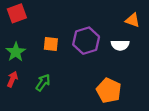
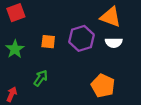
orange triangle: (133, 20) -> (110, 17), moved, size x1.5
red arrow: (12, 79) -> (12, 94), moved

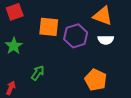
orange square: (48, 42) -> (49, 27), moved, size x1.5

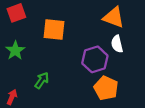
purple hexagon: (76, 36) -> (95, 59), moved
white semicircle: (106, 40) -> (117, 44), turned 77

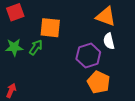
green star: (15, 51) -> (14, 47), turned 30
green arrow: (42, 80) -> (36, 47), moved

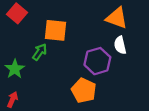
red square: (15, 12) -> (17, 13), turned -30
green star: (14, 47) -> (15, 69), moved, turned -30
orange pentagon: (99, 82) -> (84, 90), moved

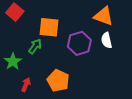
purple hexagon: (97, 61) -> (79, 43), moved
orange pentagon: (84, 90) -> (58, 81), moved
red arrow: (12, 100) -> (26, 85), moved

